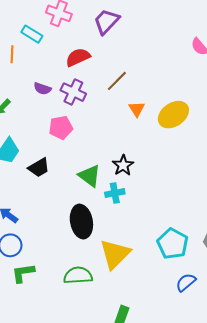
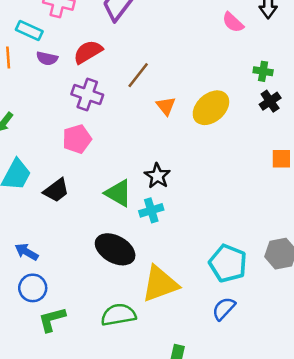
purple semicircle: (42, 89) -> (47, 58), moved
black ellipse: (81, 222) -> (115, 249), turned -44
yellow triangle: (115, 254) -> (160, 284), turned 32
blue semicircle: (186, 282) -> (224, 309), moved

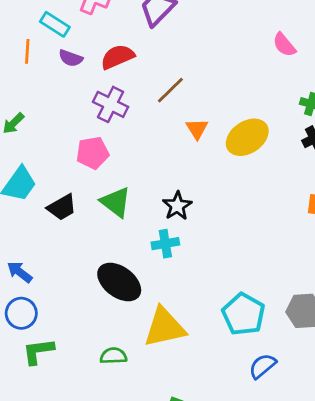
green triangle: (118, 193) -> (116, 202), moved
blue semicircle: (224, 309) -> (262, 366), moved
green semicircle: (118, 315) -> (113, 356), size x0.7

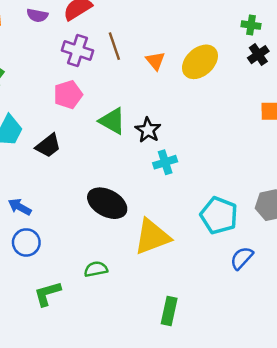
brown line: (170, 90) -> (114, 46), moved, turned -56
green triangle: (116, 202) -> (112, 121), moved
cyan cross: (165, 244) -> (165, 162), moved
green L-shape: (38, 351) -> (47, 294), moved
green semicircle: (113, 356) -> (96, 269), moved

